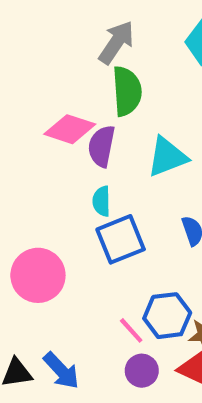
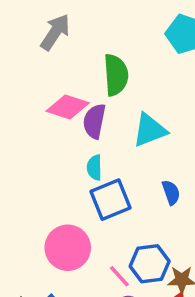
gray arrow: (116, 42) -> (55, 32), moved
pink circle: (38, 275) -> (68, 248), moved

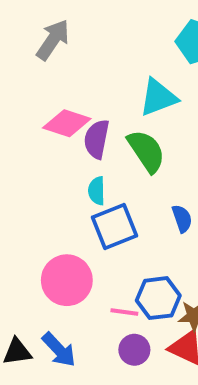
green semicircle: (116, 75) -> (146, 151), moved, turned -30
cyan triangle: (150, 130) -> (158, 97), moved
pink line: (119, 276) -> (124, 312), turned -40

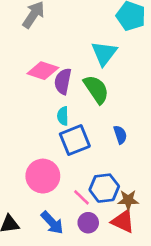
cyan triangle: (158, 97) -> (104, 53), turned -32
pink line: (124, 312) -> (82, 197), turned 36
blue arrow: (59, 350) -> (52, 223), moved

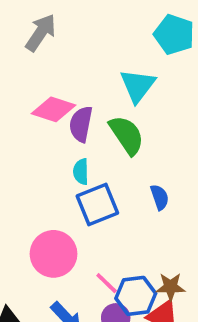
blue hexagon: (104, 188) -> (136, 296), moved

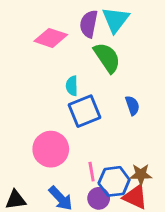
purple semicircle: (81, 124) -> (89, 24), moved
pink line: (107, 283) -> (92, 172), turned 36

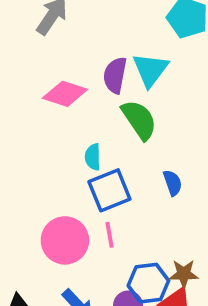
pink line: (92, 172) -> (109, 235), moved

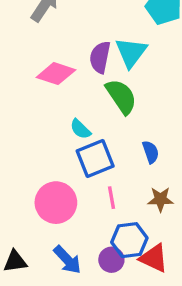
cyan semicircle: (93, 157) -> (80, 129), turned -45
pink line: (109, 235) -> (111, 198), moved
brown star: (184, 274) -> (160, 199), moved

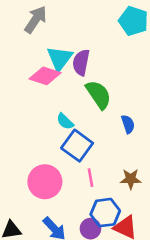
cyan triangle: (131, 52) -> (60, 58), moved
blue semicircle: (151, 152) -> (128, 124), moved
blue square: (95, 158) -> (77, 146), turned -32

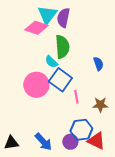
green semicircle: (99, 95) -> (62, 47), moved, turned 30
pink line: (90, 178) -> (76, 97), moved
pink circle: (45, 182) -> (36, 85), moved

